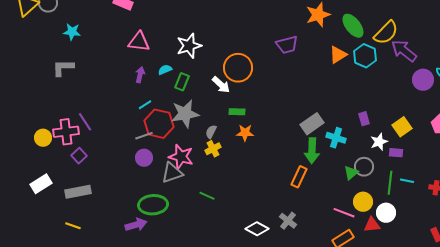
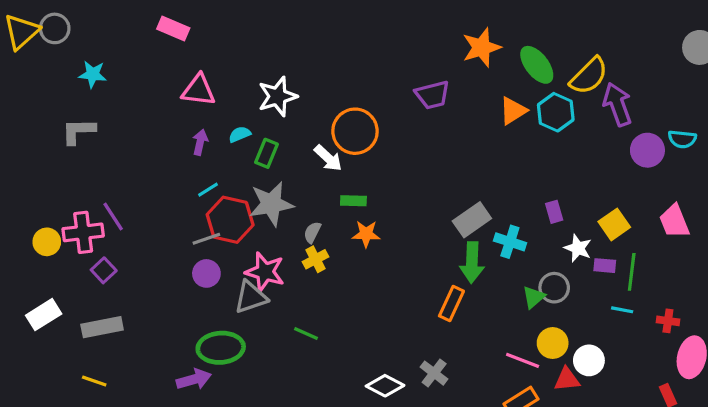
purple arrow: (404, 51) -> (617, 104), turned 32
white star: (379, 142) -> (578, 248), turned -30
green line: (390, 183) -> (632, 272), moved

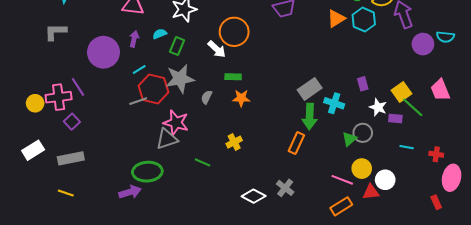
yellow cross: (315, 259) -> (234, 142), moved
green line: (632, 272) -> (413, 107), moved, turned -55
purple circle: (206, 273) -> (103, 52), moved, size x1.8

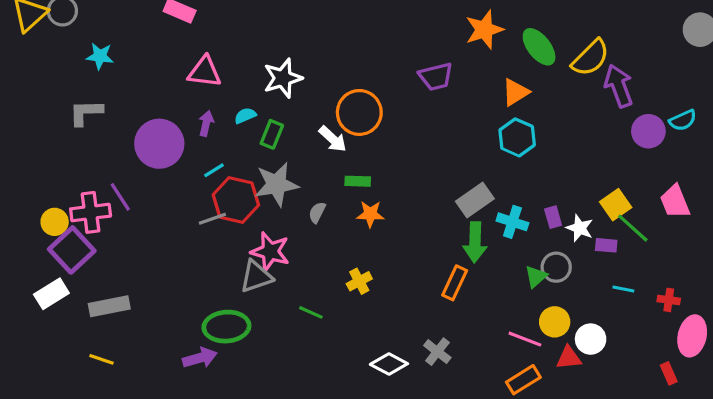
cyan hexagon: (364, 20) -> (517, 137), moved
cyan semicircle: (445, 37) -> (683, 120), turned -30
purple rectangle: (363, 84) -> (553, 217), moved
purple square: (72, 122) -> (72, 250), moved, size x1.8

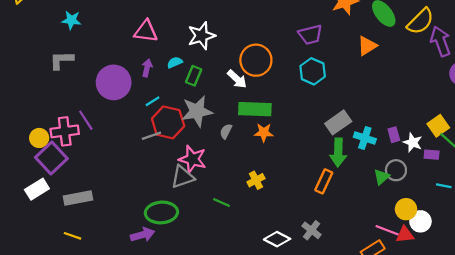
cyan hexagon: (517, 137) -> (313, 71), moved
green rectangle: (358, 181) -> (255, 109), size x1.8
yellow circle: (555, 322) -> (406, 209), moved
pink line: (525, 339) -> (387, 230), moved

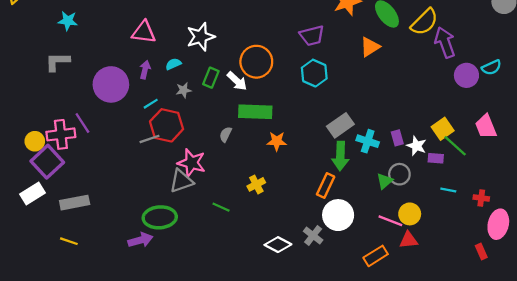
green rectangle: (194, 76) -> (211, 78), moved
gray star: (197, 111) -> (184, 90), moved, size x0.5
orange star: (264, 132) -> (277, 141), moved
white circle: (420, 221) -> (338, 215), moved, size x1.4
pink line: (387, 230) -> (390, 221), moved

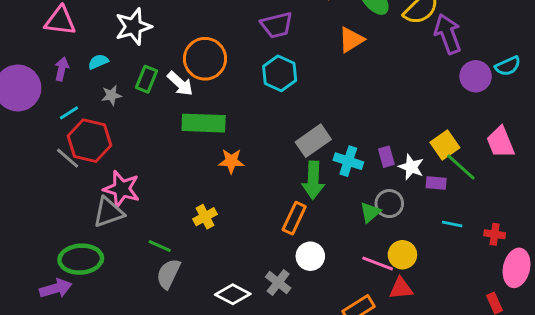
gray semicircle: (226, 134) -> (168, 274), moved, size x1.5
gray line: (150, 139) -> (68, 158), turned 60
white circle: (338, 215) -> (310, 256), size x0.7

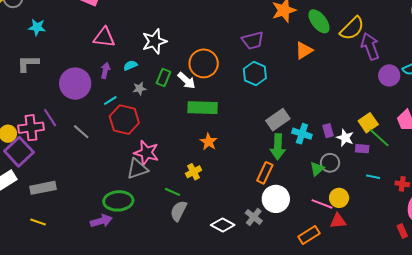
gray line: (68, 158) -> (81, 132), moved
orange star: (231, 161) -> (209, 142), moved, turned 30
yellow cross: (205, 217) -> (194, 172), moved
white circle: (310, 256) -> (276, 199), size x1.4

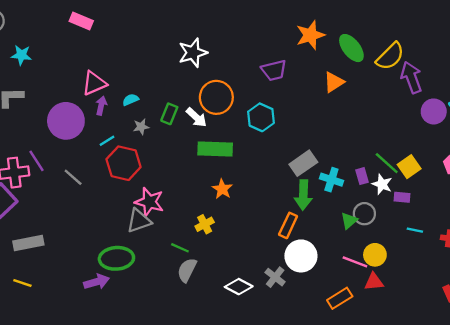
pink triangle: (104, 37) -> (94, 83), moved, turned -30
white star: (154, 41) -> (193, 53), moved
cyan hexagon: (255, 73) -> (261, 117), moved
green line: (379, 138) -> (387, 163), moved

